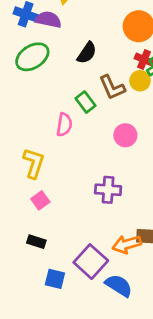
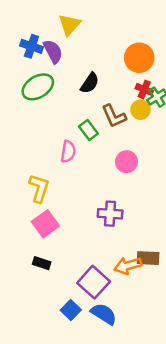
purple semicircle: (48, 20) -> (53, 51), turned 50
pink square: (40, 200) -> (45, 224), size x1.5
blue square: (55, 279) -> (71, 310), moved, turned 30
blue semicircle: (119, 285) -> (104, 314), moved

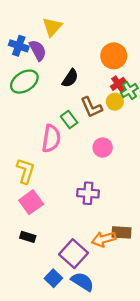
red cross: (144, 89) -> (118, 84), turned 32
pink semicircle: (68, 152) -> (51, 139), size x1.4

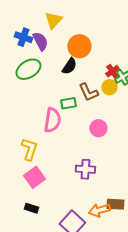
orange circle: (114, 56) -> (79, 46), moved
green rectangle: (69, 120) -> (68, 103), turned -63

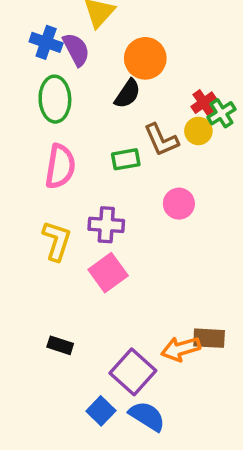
green ellipse: (28, 69) -> (55, 99), turned -60
pink semicircle: (52, 120) -> (60, 166), moved
purple cross: (85, 169) -> (106, 225), moved
pink square: (34, 177) -> (108, 273), moved

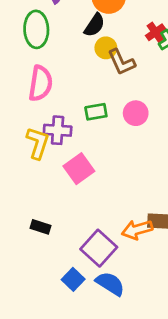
yellow circle: (198, 131) -> (106, 48), moved
green rectangle: (126, 159) -> (96, 112), moved
purple cross: (106, 225) -> (58, 130), moved

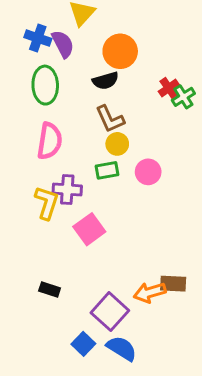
black semicircle: (94, 25) -> (105, 81), turned 40
yellow circle: (106, 48) -> (117, 144), moved
brown L-shape: (121, 62) -> (110, 119), moved

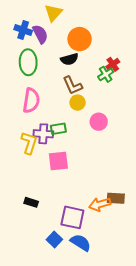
green cross: (183, 97) -> (106, 74), moved
green rectangle: (107, 170) -> (58, 129), moved
pink square: (89, 229) -> (58, 161), turned 30
purple square: (110, 312) -> (72, 217), turned -30

